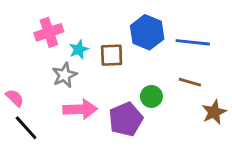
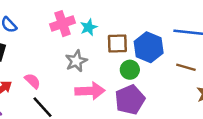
blue hexagon: (147, 32) -> (149, 47), moved
cyan star: (79, 49) -> (89, 27), moved
green circle: (151, 96) -> (130, 70), moved

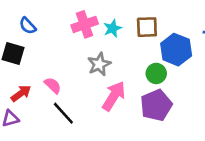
brown square: (117, 44) -> (147, 27), moved
pink arrow: (90, 91) -> (114, 96), turned -56

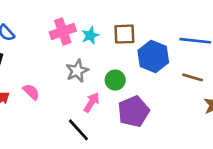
green circle: (156, 73) -> (115, 80), moved
pink arrow: (114, 96) -> (92, 102), size x0.7
black line: (63, 113) -> (78, 130), moved

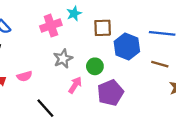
cyan star: (90, 35) -> (74, 13), moved
pink semicircle: (31, 92) -> (24, 76), turned 120
black line: (78, 130) -> (45, 108), moved

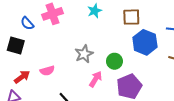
pink cross: (51, 26) -> (52, 14), moved
brown square: (103, 28) -> (131, 17), moved

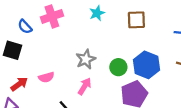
blue hexagon: (145, 42) -> (147, 65), moved
pink arrow: (96, 79) -> (85, 86), moved

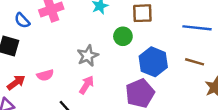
green circle: (118, 67) -> (123, 36), moved

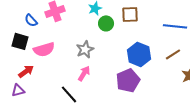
green circle: (123, 36) -> (106, 23), moved
brown line: (195, 62) -> (173, 54), turned -49
pink semicircle: (45, 75) -> (44, 49), moved, size x1.5

